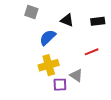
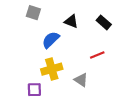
black rectangle: (98, 21) -> (104, 22), turned 48
purple square: (60, 85) -> (34, 90), moved

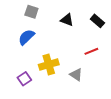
blue semicircle: (51, 40) -> (26, 37), moved
purple square: (34, 90) -> (24, 79), moved, turned -32

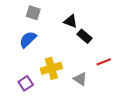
black rectangle: (97, 21) -> (85, 36), moved
red line: (91, 51) -> (104, 62), moved

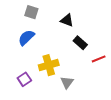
black rectangle: (85, 36) -> (80, 43), moved
gray triangle: (80, 79) -> (67, 82), moved, turned 32

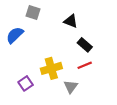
blue semicircle: (26, 38) -> (15, 35), moved
red line: (99, 59) -> (85, 65), moved

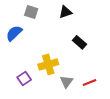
black triangle: (71, 21) -> (65, 12), moved, turned -40
red line: (85, 65) -> (90, 83), moved

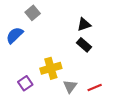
gray square: (31, 12) -> (33, 13), turned 32
black triangle: (65, 12) -> (84, 25), moved

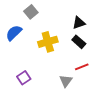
yellow cross: (51, 68) -> (48, 42), moved
red line: (95, 88) -> (82, 67), moved

